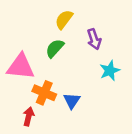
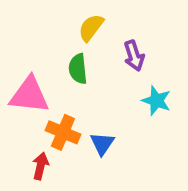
green semicircle: (55, 48) -> (78, 69), turned -48
cyan star: (110, 71) -> (156, 101), turned -30

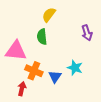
purple arrow: (134, 56) -> (87, 33), moved
cyan star: (156, 101) -> (75, 68), moved

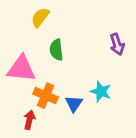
yellow semicircle: (49, 15) -> (40, 17), moved

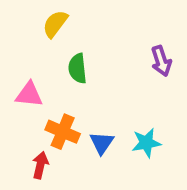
pink triangle: (21, 69) -> (29, 94), size x0.7
cyan star: (101, 92) -> (146, 143), moved, turned -30

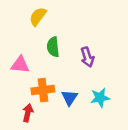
purple arrow: (161, 61) -> (87, 57), moved
orange cross: (63, 132) -> (43, 90), turned -30

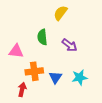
yellow semicircle: (38, 16) -> (60, 13), moved
purple arrow: (87, 57) -> (70, 45), turned -35

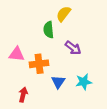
green semicircle: (42, 37) -> (49, 30), moved
orange cross: (34, 71) -> (39, 64), moved

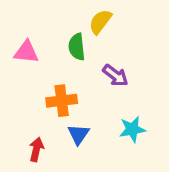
pink triangle: (17, 54) -> (26, 52), moved
blue triangle: (58, 82) -> (78, 134), moved

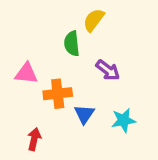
pink triangle: (26, 52) -> (26, 73), moved
blue triangle: (78, 134) -> (84, 114), moved

